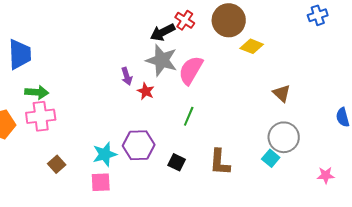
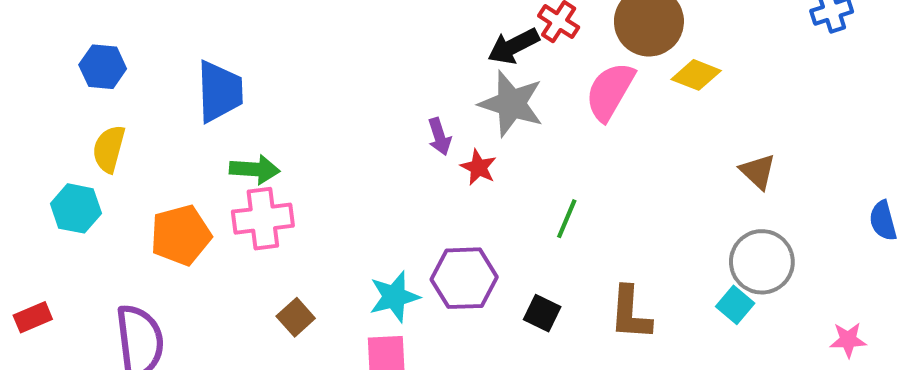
pink semicircle: (191, 70) -> (610, 91), moved

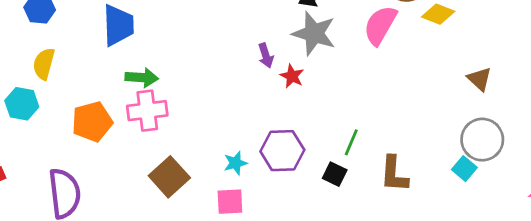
green line: (567, 219) -> (351, 142), moved
cyan star: (394, 297) -> (235, 163), size x0.7
brown square: (296, 317) -> (169, 177), size x1.6

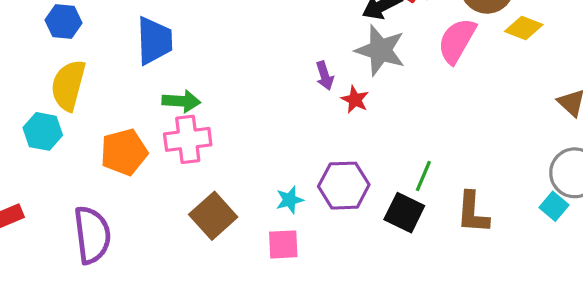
yellow semicircle: (44, 64) -> (68, 85), size x1.4
black square: (335, 174) -> (404, 213), size x1.4

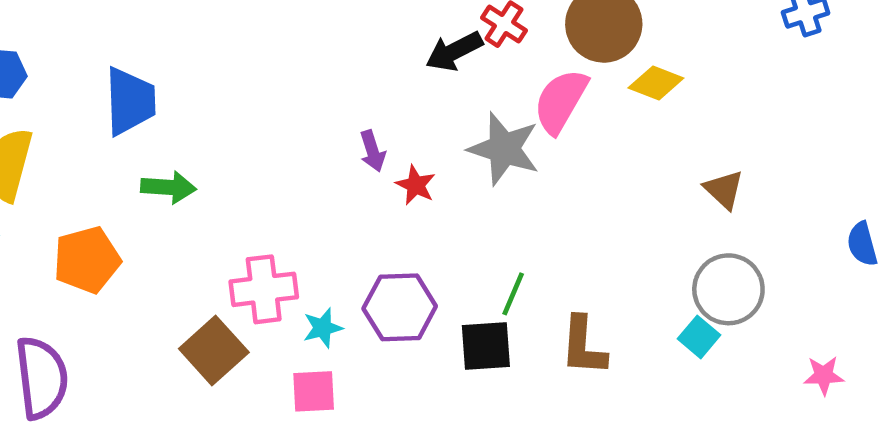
gray star: (380, 50) -> (504, 149), moved
pink cross: (188, 139) -> (264, 289), moved
black square: (404, 213) -> (486, 346), turned -30

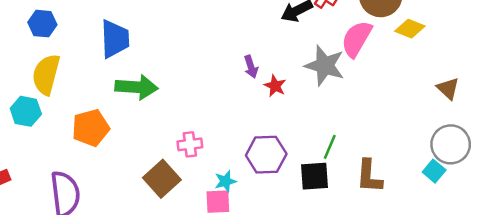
green arrow: (168, 187) -> (136, 87), size x1.4
pink cross: (264, 289) -> (190, 144), size x0.7
cyan star: (323, 328) -> (225, 181), moved

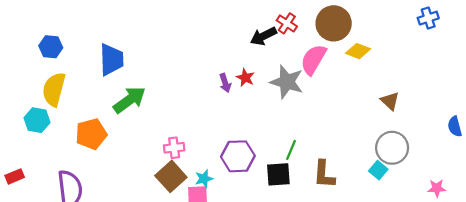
red star: (275, 86) -> (245, 78), moved
green arrow: (136, 87) -> (129, 100), turned -40
brown square: (162, 179) -> (171, 176), moved

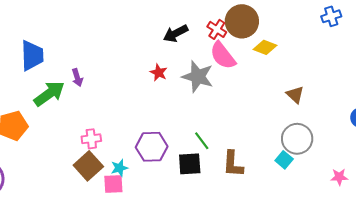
red cross: (287, 23) -> (217, 29), moved
pink semicircle: (313, 60) -> (223, 55), turned -68
purple arrow: (225, 83) -> (77, 78), moved
green line: (291, 150) -> (202, 141), turned -60

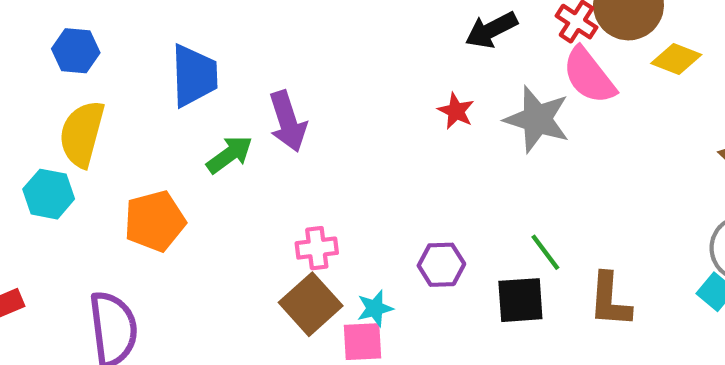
purple arrow: (77, 78) -> (288, 121), size x1.6
green arrow: (49, 94) -> (230, 155), size x0.7
purple hexagon: (152, 147) -> (441, 265), size x0.7

